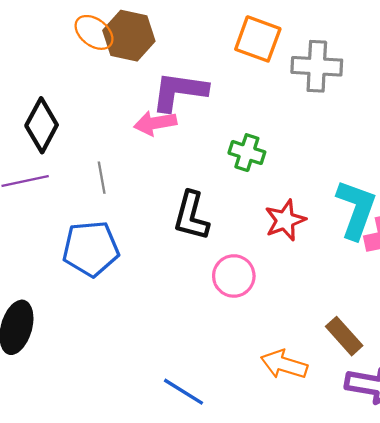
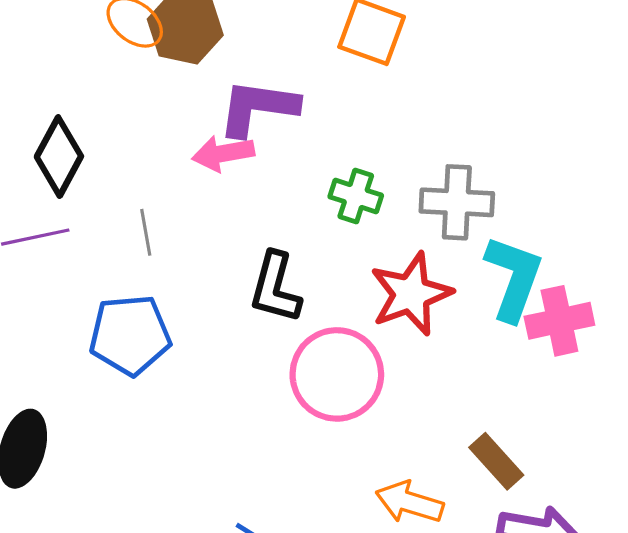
gray cross: (317, 66) -> (457, 202), moved
red star: (285, 220) -> (411, 294), size x1.4
pink circle: (234, 276) -> (337, 374), size x1.5

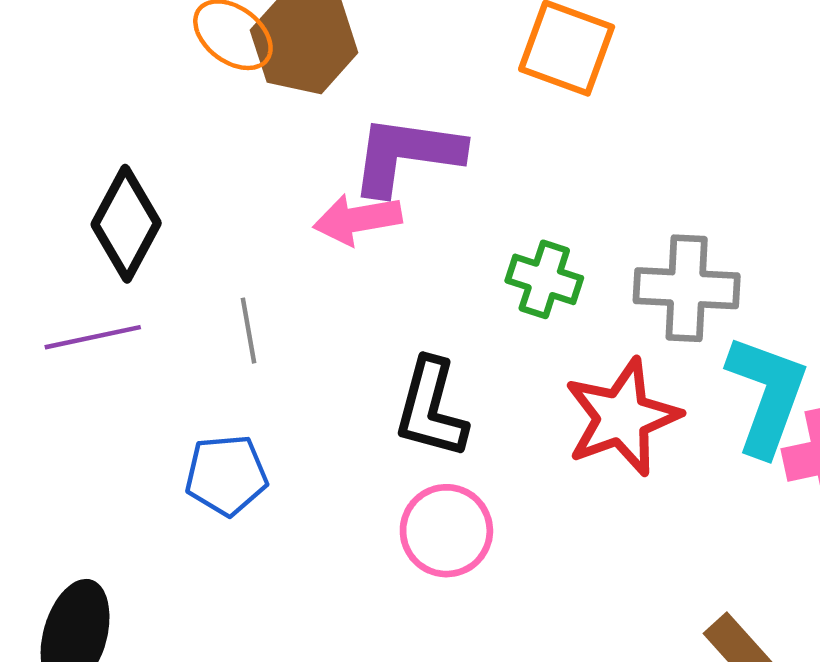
blue pentagon: (130, 335) -> (226, 475), size x0.7
pink circle: (337, 374) -> (446, 531), moved, size x0.7

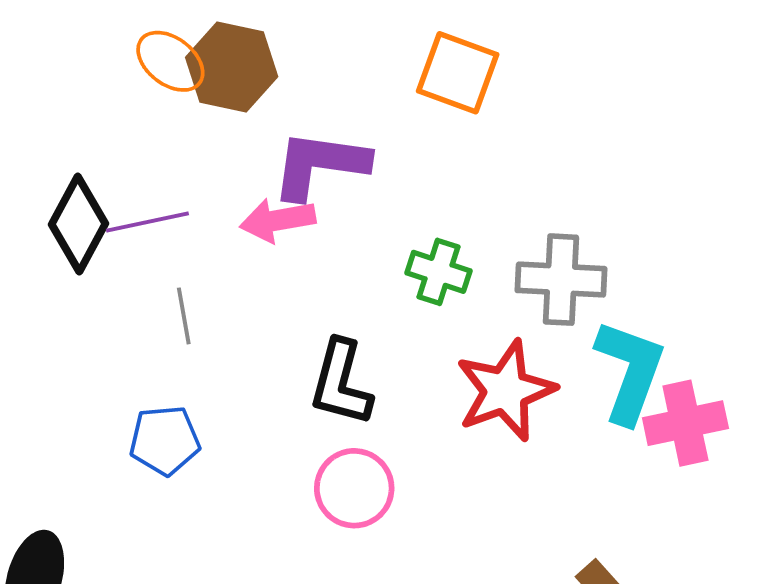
purple line: (93, 337) -> (147, 222), moved

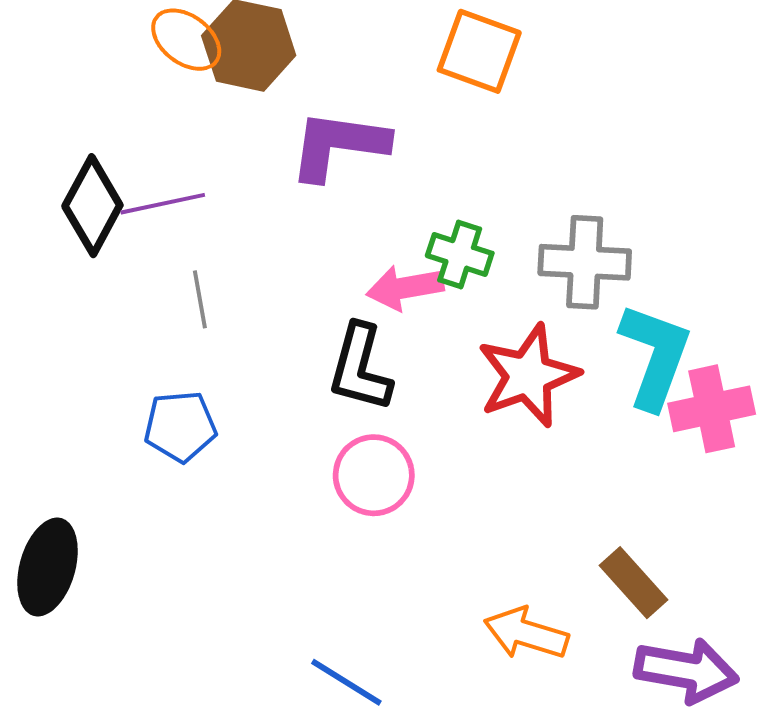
pink arrow: (278, 220) -> (405, 288), moved

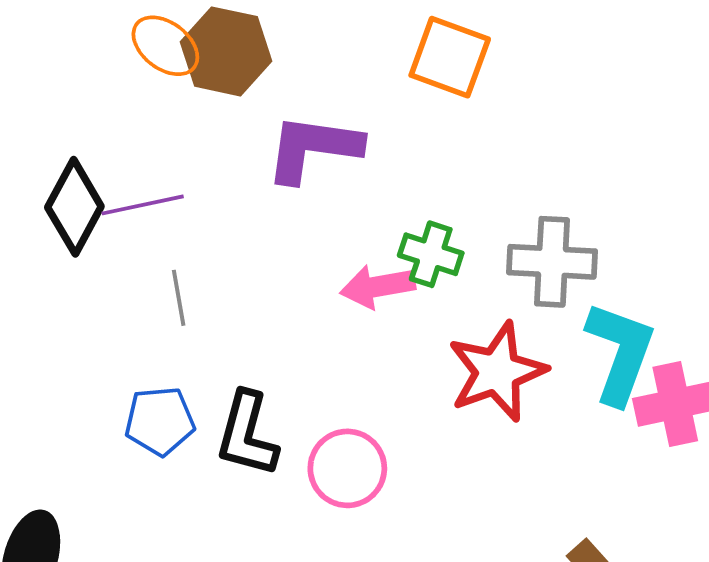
black L-shape: (360, 368) -> (247, 434), moved

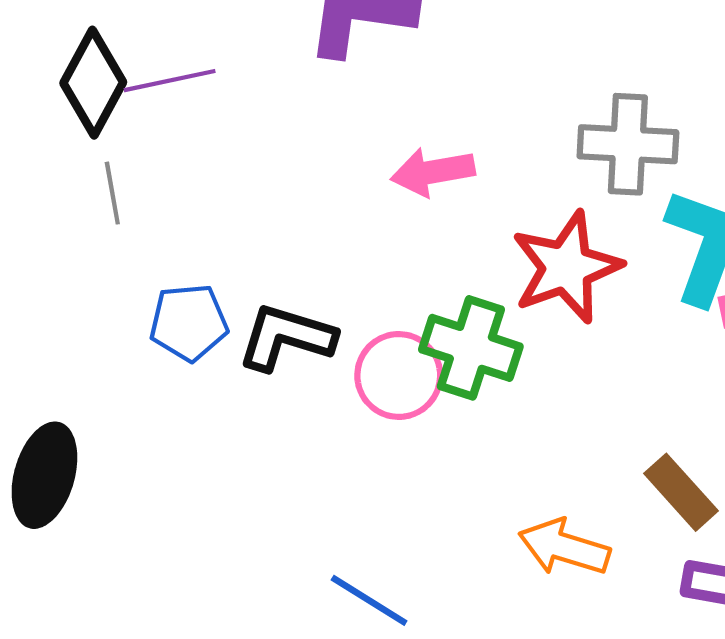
green cross: (431, 254) -> (471, 348), moved, size x1.4
gray line: (179, 298) -> (112, 193), moved
black L-shape: (247, 434) -> (286, 337), turned 92

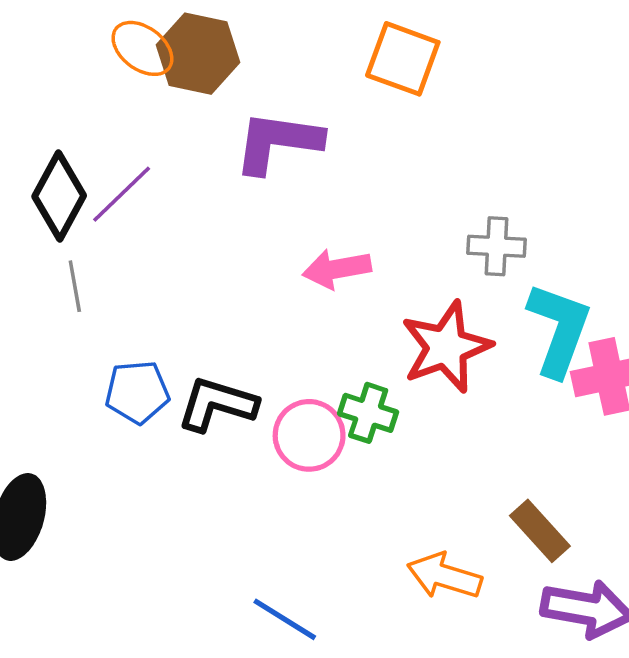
purple line: (170, 81) -> (122, 194), turned -32
gray cross: (628, 144) -> (496, 246), size x0.7
green cross: (471, 348) -> (368, 413), size x0.7

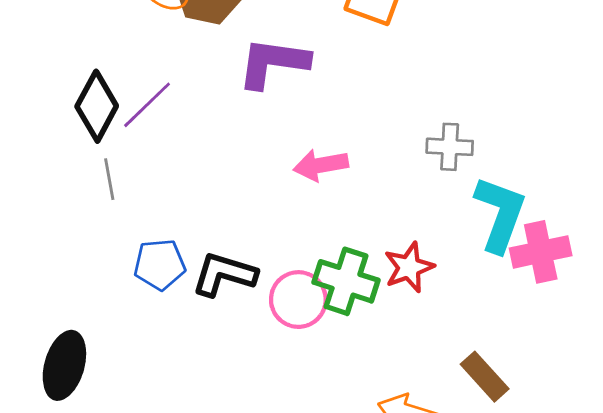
red star: (446, 347) -> (409, 267), moved, size x0.7
green cross: (368, 413) -> (346, 281), size x1.4

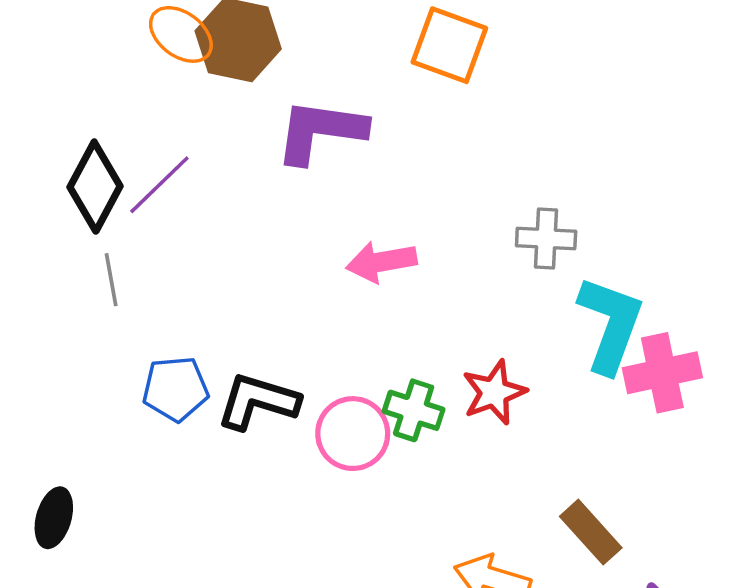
green cross: (346, 281) -> (414, 410), size x0.7
black ellipse: (64, 365) -> (54, 518), size x0.7

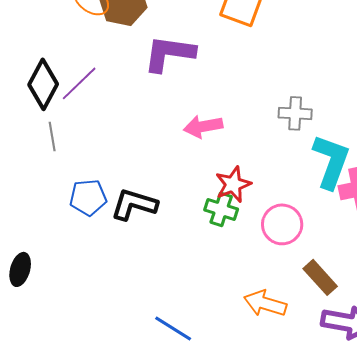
red star: (494, 392) -> (233, 184), moved
pink circle: (353, 434) -> (282, 224), moved

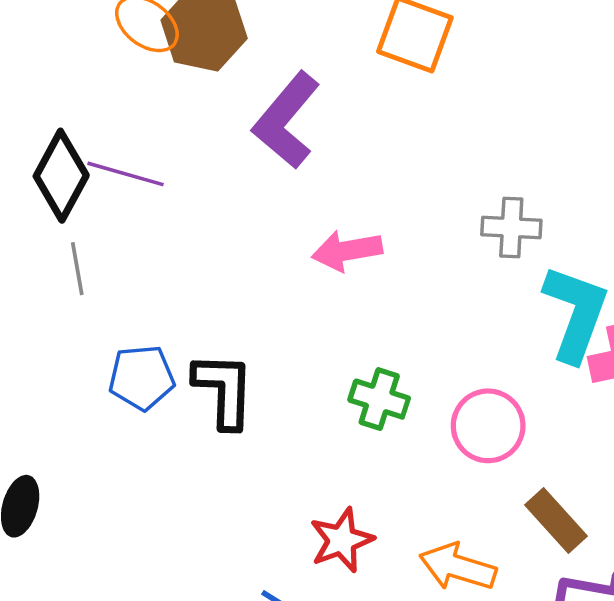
purple L-shape: (169, 53) -> (286, 120), turned -58
purple line: (79, 83) -> (125, 174), turned 60
red star: (233, 184) -> (342, 540), moved
black L-shape: (134, 204) -> (224, 390), turned 75

